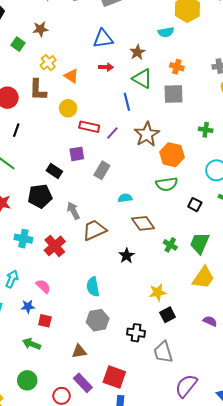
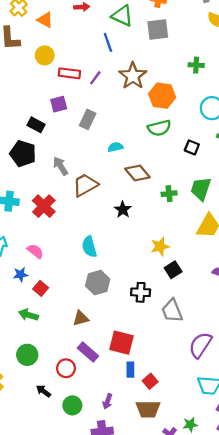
black pentagon: (40, 196) -> (23, 154), turned 30
green cross: (170, 245) -> (169, 194), turned -32
red square: (45, 321) -> (41, 288), turned 32

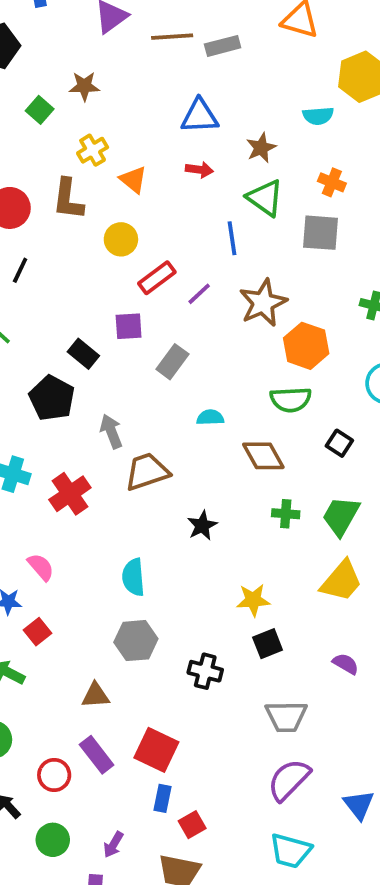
red rectangle: (69, 73) -> (157, 278), turned -55
brown diamond: (137, 173) -> (263, 456), moved
gray trapezoid: (172, 311) -> (286, 716), moved, turned -80

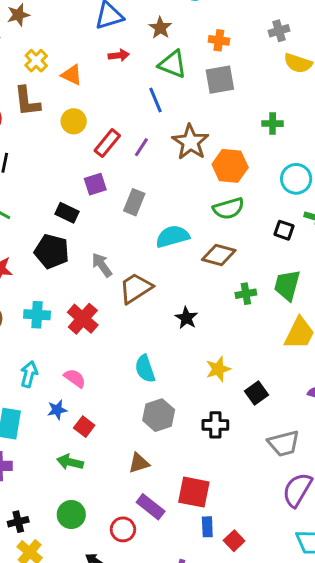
cyan semicircle: (210, 417) -> (172, 236), size x1.6
black square: (339, 443) -> (284, 230), moved
brown diamond: (263, 456) -> (219, 255), turned -32
yellow star: (253, 600) -> (218, 369), moved

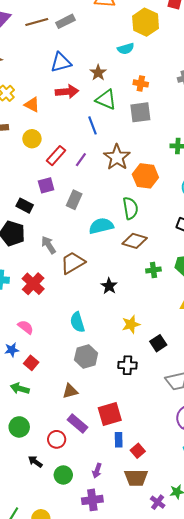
red arrow: (119, 55) -> (67, 92), size x1.5
green semicircle: (229, 208) -> (130, 208), moved, turned -85
red square: (194, 492) -> (110, 414), turned -30

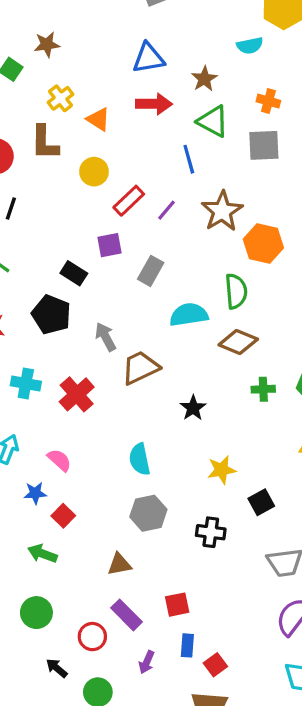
red square: (110, 414) -> (177, 605), size x0.7
purple arrow: (97, 471) -> (147, 662), moved

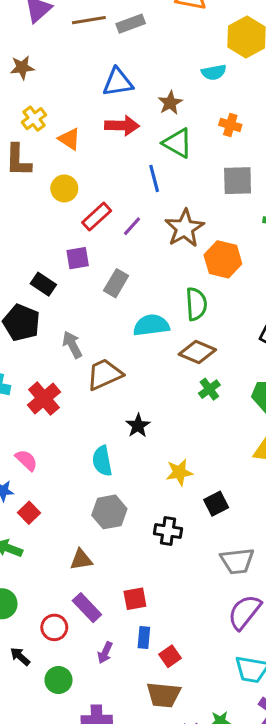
gray square: (264, 145) -> (238, 181), moved
green cross: (263, 389) -> (209, 389), moved, turned -35
black star: (193, 408) -> (138, 426), moved

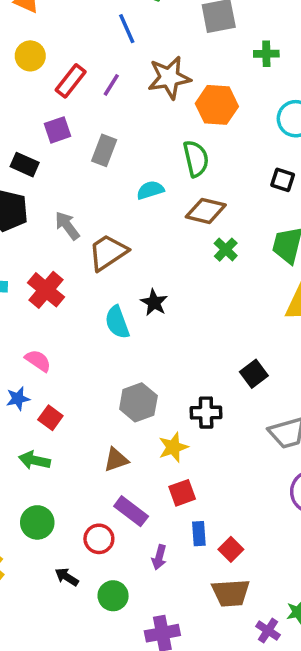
brown star: (185, 228) -> (169, 78), turned 30
cyan semicircle: (151, 325) -> (150, 190), size x0.7
cyan semicircle: (102, 461) -> (117, 322), moved
yellow star: (179, 472) -> (173, 447), moved

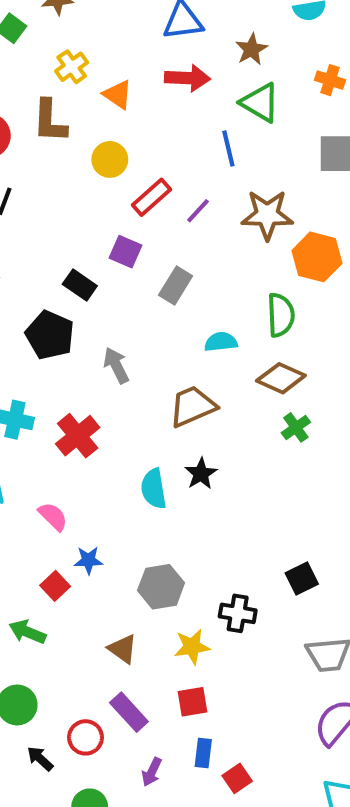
purple square: (57, 130) -> (126, 252), turned 32
brown trapezoid: (108, 252) -> (193, 406), moved
blue star: (18, 399) -> (88, 560), moved
brown triangle: (116, 460) -> (123, 649), turned 44
black arrow: (67, 577) -> (40, 759), moved

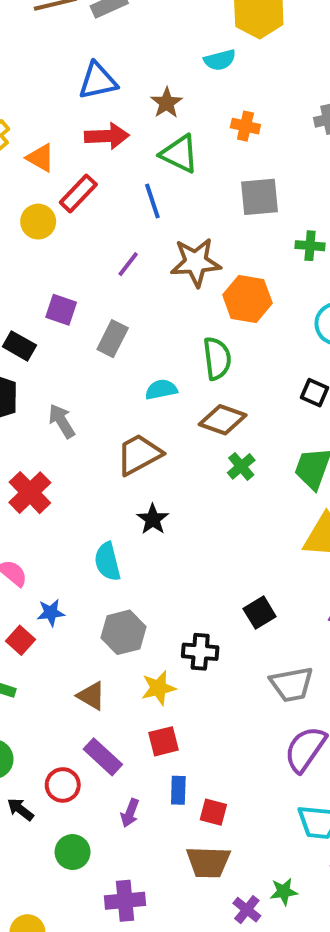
red rectangle: (152, 197) -> (78, 193), moved
cyan semicircle: (154, 489) -> (107, 562), moved
red square: (237, 778) -> (213, 812), turned -36

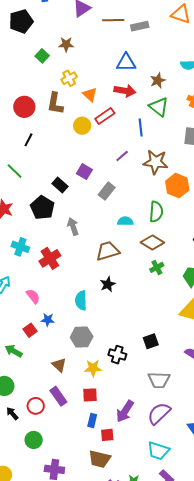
red square: (213, 812) -> (107, 435), turned -32
purple arrow: (130, 813) -> (125, 411), moved, size x1.6

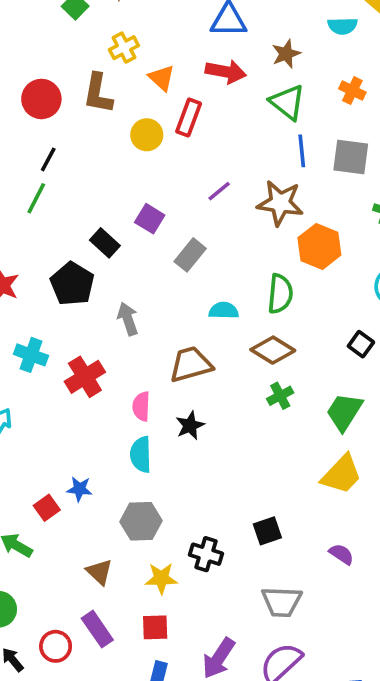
red rectangle: (105, 116) -> (189, 117), turned -36
blue line: (141, 127) -> (302, 151), moved
green line: (15, 171) -> (36, 198), moved, turned 72
pink semicircle: (33, 296) -> (141, 406), moved, turned -140

